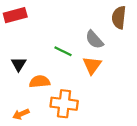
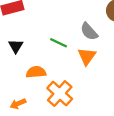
black triangle: (19, 64) -> (16, 46), moved
orange cross: (64, 104) -> (60, 94), turned 35

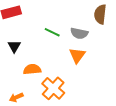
gray semicircle: (89, 31) -> (79, 33), turned -36
green line: (59, 43) -> (52, 32), moved

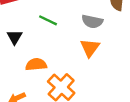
green line: (52, 32) -> (48, 20), moved

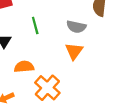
green line: (48, 20) -> (35, 26), turned 49

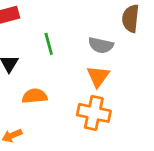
orange cross: (47, 88) -> (94, 113), moved, turned -30

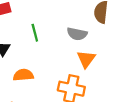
orange triangle: (98, 76) -> (86, 59), moved

